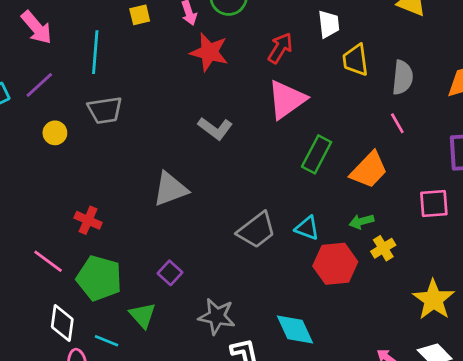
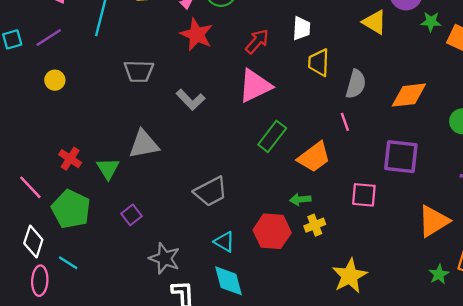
gray trapezoid: (105, 110) -> (139, 71), moved
cyan triangle: (307, 228) -> (224, 242), moved
green triangle: (143, 315) -> (108, 169), moved

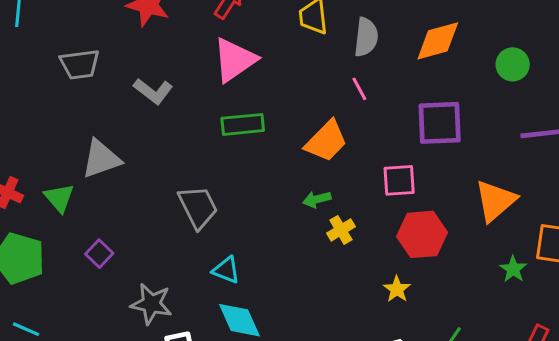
green rectangle: (272, 136) -> (243, 124), moved, turned 56
gray trapezoid: (211, 192) -> (198, 207), turned -80
red hexagon: (272, 231) -> (422, 234), moved
yellow star: (350, 276) -> (397, 289), size x0.6

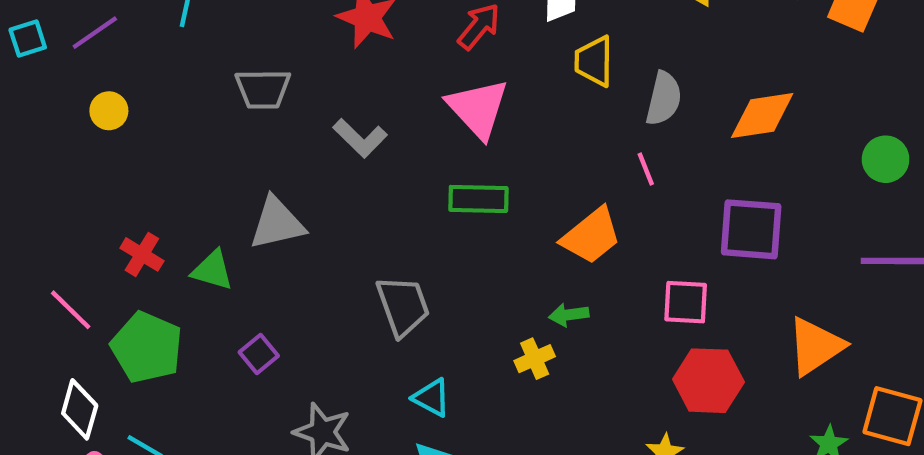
pink triangle: (235, 60) -> (478, 108), turned -45
green circle: (513, 64) -> (886, 159), moved
green triangle: (59, 198) -> (212, 270), turned -40
yellow cross: (341, 230) -> (535, 359), moved

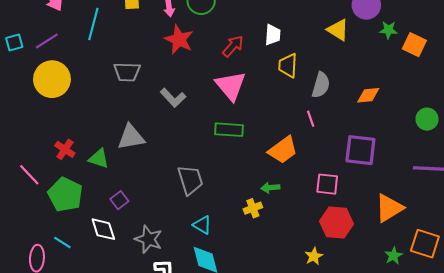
yellow circle: (109, 111) -> (52, 79), size x2.0
orange diamond: (762, 115) -> (368, 95), size x0.7
white diamond: (80, 409) -> (103, 229), moved, turned -36

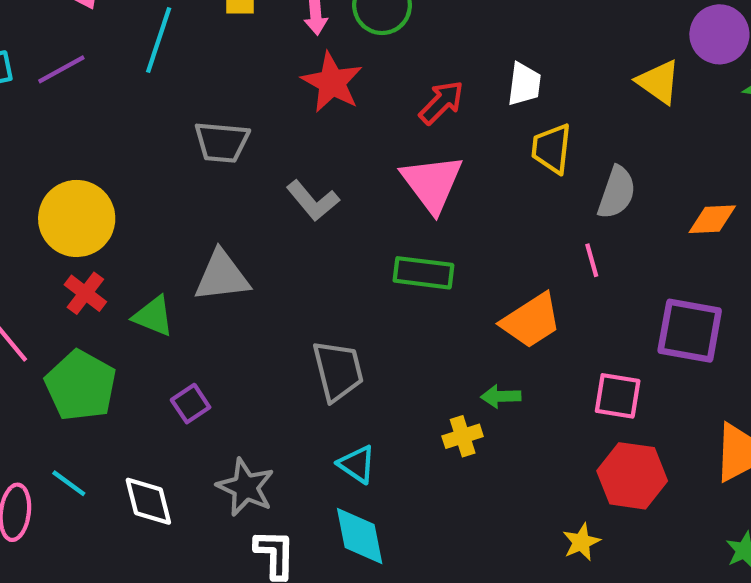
yellow circle: (52, 79) -> (77, 218), moved
white diamond: (103, 229) -> (148, 501), moved

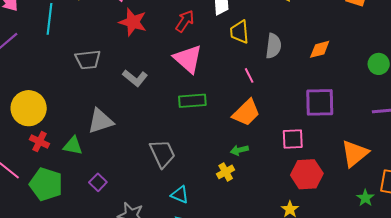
pink line: (592, 260) -> (249, 75), moved

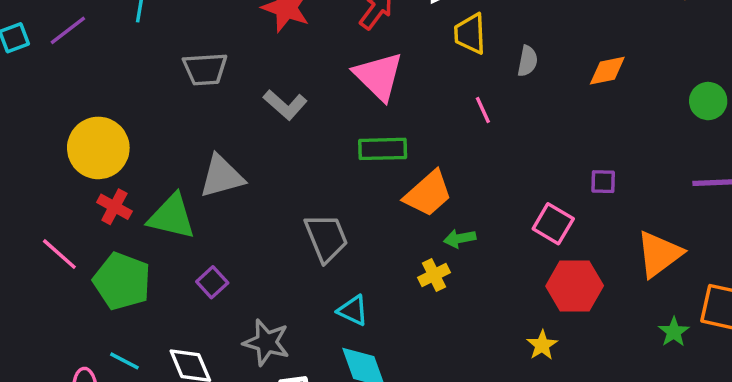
gray semicircle: (273, 46) -> (528, 61), size x0.7
purple square: (320, 102) -> (603, 182), moved, size x0.5
orange trapezoid: (246, 113) -> (428, 194), moved
pink square: (293, 139) -> (553, 224), turned 30
green triangle: (73, 146) -> (172, 217), size x1.4

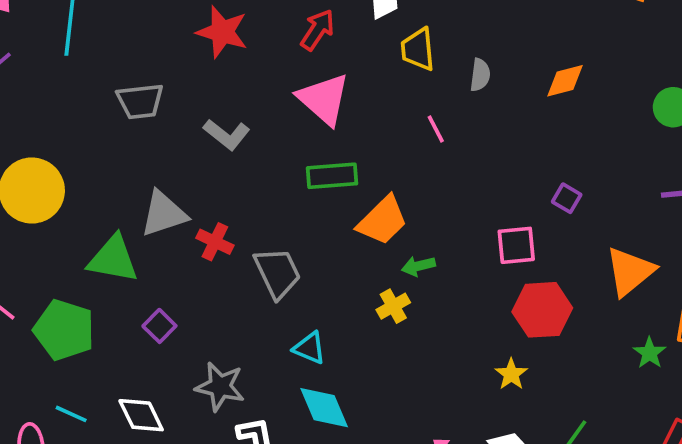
purple square: (603, 182) -> (567, 198), turned 32
red cross: (114, 207) -> (215, 242), moved
pink square: (553, 224) -> (516, 245), turned -33

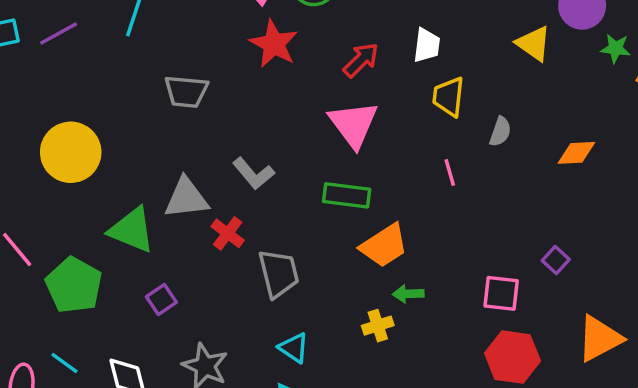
gray L-shape: (227, 135) -> (253, 173), moved

